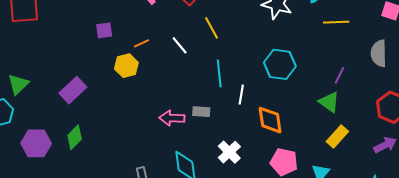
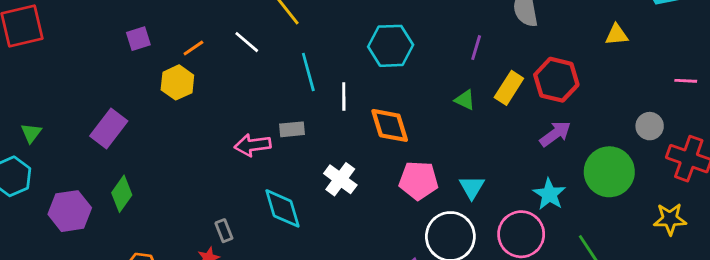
green triangle: (18, 84) -> (31, 133), size x0.7
green triangle: (329, 102) -> (465, 100), moved, size x0.7
yellow rectangle: (337, 137) -> (509, 88), moved

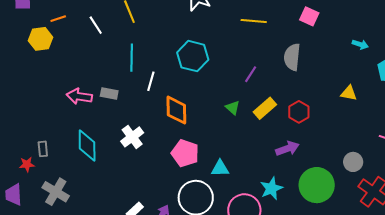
red hexagon: (556, 80) -> (299, 112), size x0.7
cyan triangle: (472, 187) -> (220, 168), turned 42

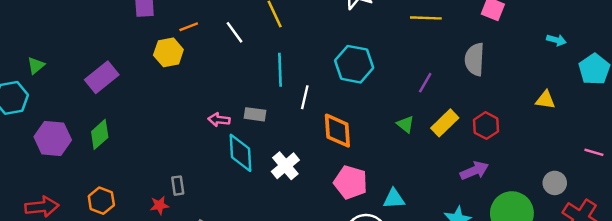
pink arrow: (79, 96) -> (219, 120), size x0.7
cyan diamond: (87, 145) -> (240, 153), moved

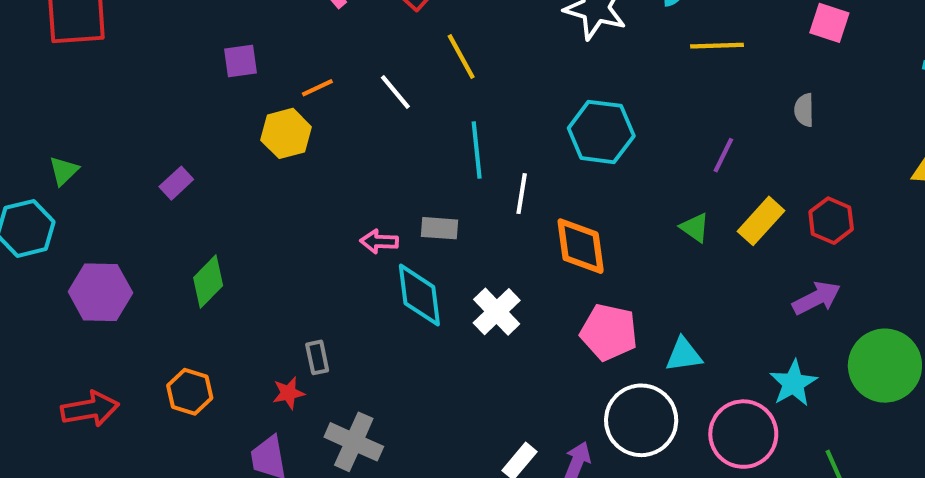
gray semicircle: (475, 59) -> (804, 110), size x0.6
purple rectangle: (102, 77) -> (176, 183), size x0.6
green diamond: (100, 134) -> (208, 282), moved

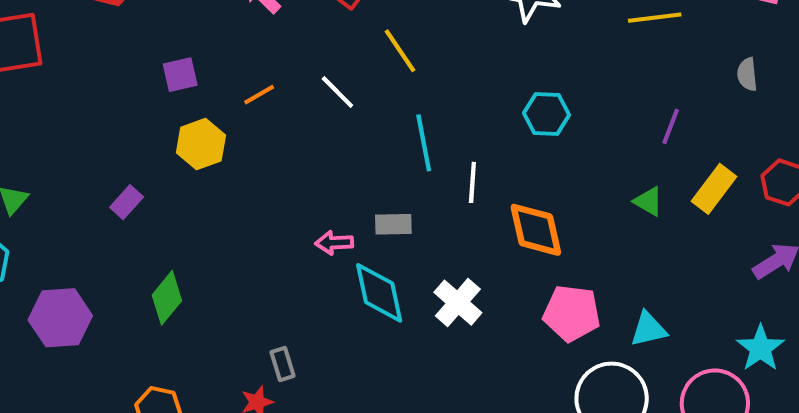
cyan hexagon: (601, 132) -> (546, 114), size x0.7
yellow hexagon: (286, 133) -> (201, 144), moved

